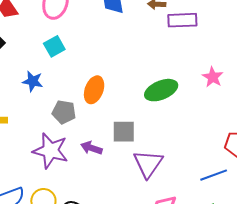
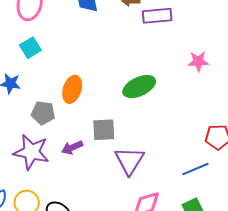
pink star: (213, 77) -> (198, 61), moved, turned -30
purple arrow: (91, 148) -> (72, 148), turned -40

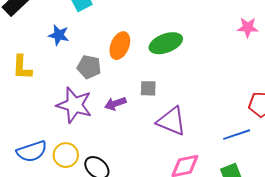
green ellipse: (139, 87) -> (166, 43), moved
gray square: (104, 130) -> (148, 88), size x0.7
purple triangle: (129, 161) -> (171, 121), turned -44

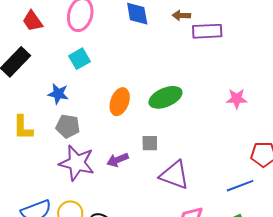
pink star: (248, 27) -> (237, 99), moved
gray pentagon: (89, 67) -> (68, 126), moved

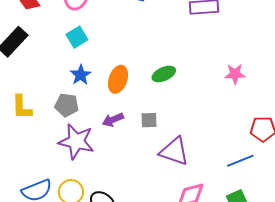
blue star: (58, 94) -> (81, 75), moved, turned 30
green ellipse: (165, 97) -> (164, 74), size x0.7
purple arrow: (118, 160) -> (113, 120), moved

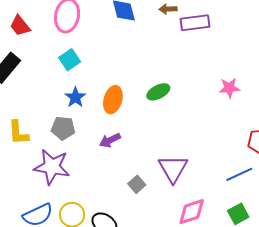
gray square: (149, 120) -> (137, 184), moved, turned -36
purple star: (76, 141) -> (52, 167), moved
purple triangle: (174, 151) -> (173, 169), turned 44

